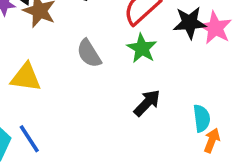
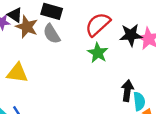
gray semicircle: (89, 53) -> (52, 34), moved
black arrow: (147, 103) -> (127, 91), moved, turned -36

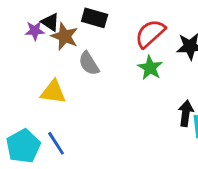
gray semicircle: (52, 34) -> (89, 63), moved

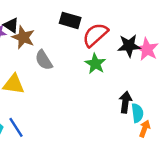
black rectangle: (95, 18) -> (70, 20), moved

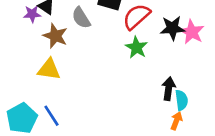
brown star: (23, 37) -> (55, 36), moved
gray semicircle: (44, 60) -> (81, 18), moved
orange arrow: (145, 129) -> (176, 121), moved

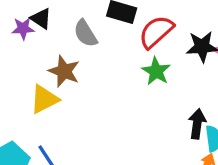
brown star: (55, 36) -> (64, 71), moved
yellow triangle: (49, 69) -> (44, 99), turned -35

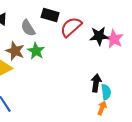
green star: (156, 71) -> (36, 51), moved

